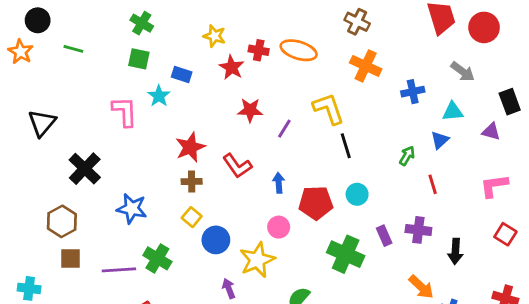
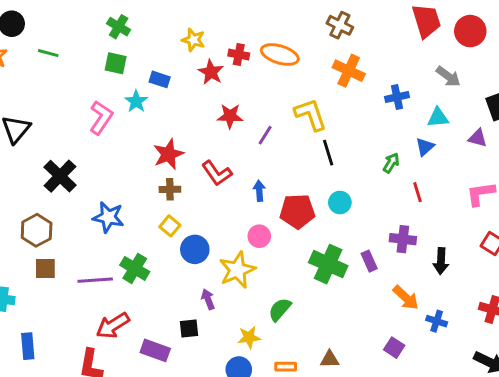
pink L-shape: (125, 112) -> (101, 118), turned 36
purple rectangle: (384, 236) -> (369, 261), moved

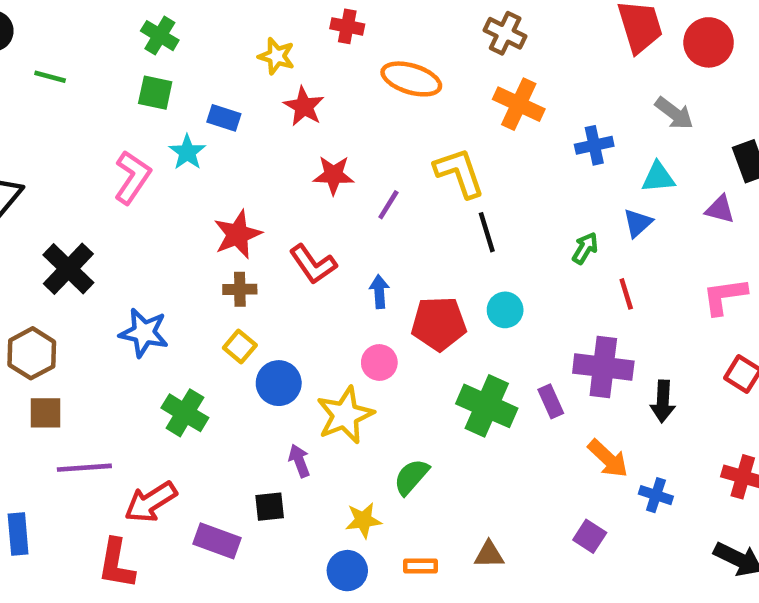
red cross: (239, 54) -> (347, 26), moved
purple cross: (403, 239) -> (603, 367), size x1.4
purple line: (95, 280) -> (84, 468), moved

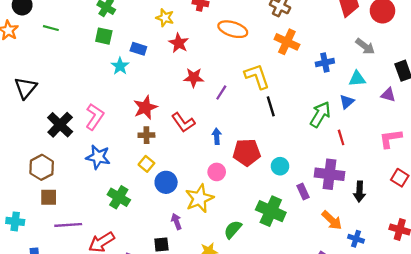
pink L-shape: (132, 177) -> (95, 117), moved
green arrow: (585, 248) -> (320, 114), size x1.6
cyan circle: (505, 310) -> (280, 166), moved
green cross: (487, 406) -> (271, 211), moved

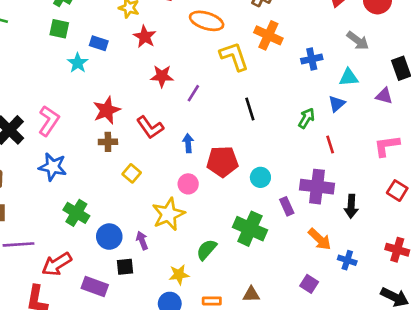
yellow L-shape: (257, 76) -> (234, 56), moved
green arrow: (320, 114) -> (306, 118), size x0.7
yellow square: (146, 164) -> (132, 173), moved
blue circle: (166, 182) -> (109, 237), moved

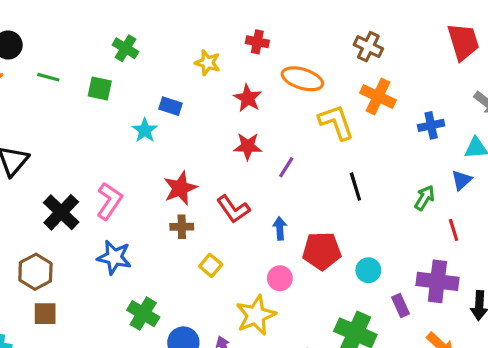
green square: (59, 29) -> (100, 88), moved
red star: (145, 37) -> (248, 98), moved

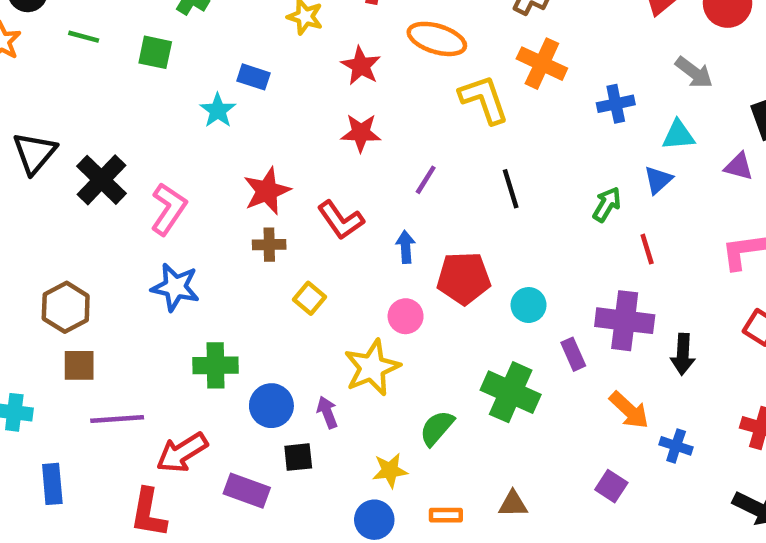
purple line: (286, 167) -> (426, 180), moved
black cross: (61, 212) -> (101, 180), moved
green cross: (143, 314) -> (216, 365), turned -32

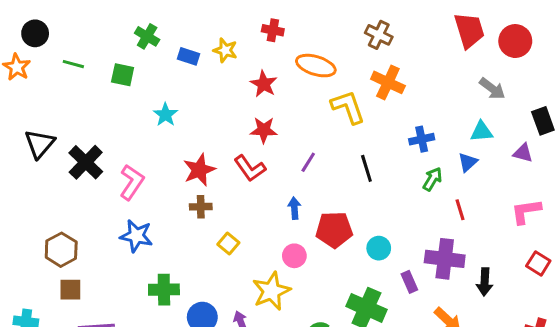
blue rectangle: (254, 77) -> (188, 56), moved
blue cross: (616, 104) -> (422, 139), moved
red L-shape: (341, 220) -> (250, 168), moved

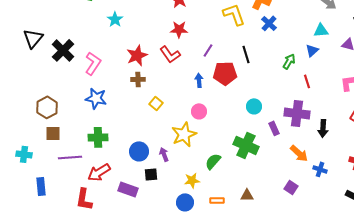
blue cross: (422, 139) -> (269, 23), moved, turned -35
red pentagon: (334, 230) -> (225, 73), moved
green cross: (164, 290) -> (98, 137), moved

